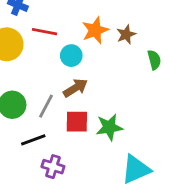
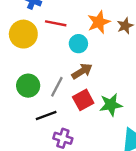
red square: (77, 122) -> (83, 100), turned -30

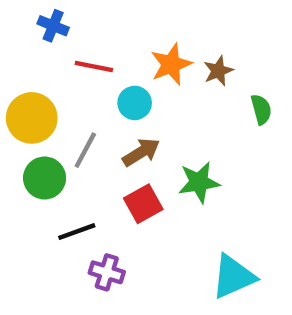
yellow circle: (23, 34) -> (32, 118), moved
gray line: (57, 87) -> (85, 150), moved
green star: (111, 105) -> (199, 182), moved

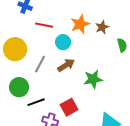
green circle: (45, 178) -> (19, 87), moved
red square: (143, 204) -> (69, 107), moved

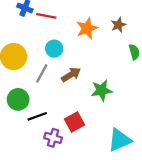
red line: (44, 25) -> (46, 16), moved
brown star: (102, 27) -> (118, 25), moved
cyan circle: (63, 42) -> (54, 49), moved

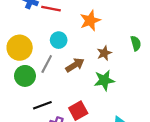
brown star: (118, 25) -> (104, 53), moved
green circle: (18, 99) -> (25, 76), moved

